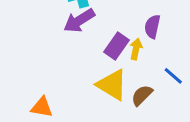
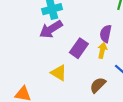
yellow arrow: (136, 49) -> (102, 50), moved
yellow triangle: (112, 85) -> (59, 73), moved, size x0.7

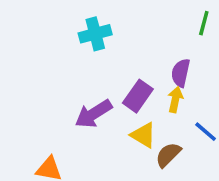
purple arrow: (51, 29) -> (93, 114), moved
yellow triangle: (59, 73) -> (143, 135), moved

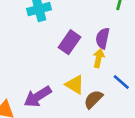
purple rectangle: (138, 96) -> (69, 42), moved
purple arrow: (93, 114) -> (38, 97), moved

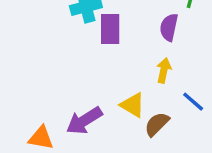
purple semicircle: (103, 38) -> (169, 27), moved
purple rectangle: (69, 42) -> (110, 29), moved, turned -35

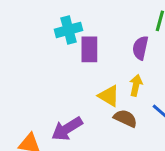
yellow triangle: (133, 105) -> (109, 96), moved
brown semicircle: (157, 124) -> (125, 118), moved, turned 70

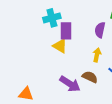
yellow triangle: (109, 96) -> (60, 46), moved
purple arrow: (67, 129) -> (70, 84), moved, turned -115

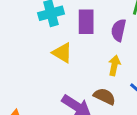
purple rectangle: (66, 31) -> (86, 22), moved

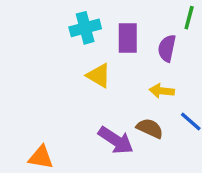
yellow arrow: (114, 65) -> (162, 91), turned -96

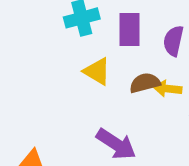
brown semicircle: (150, 128) -> (145, 83), moved, turned -40

